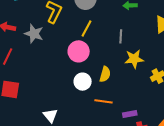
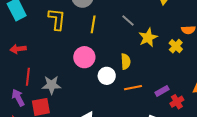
gray star: (34, 34) -> (51, 85), moved
gray line: (121, 36) -> (128, 21), turned -32
pink circle: (79, 51) -> (84, 57), moved

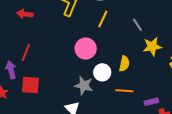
red arrow: (18, 49) -> (25, 14), moved
gray star: (51, 85) -> (84, 86), moved

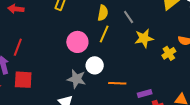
yellow line: (103, 19) -> (104, 34), moved
yellow semicircle: (124, 64) -> (103, 13), moved

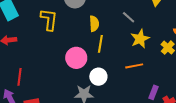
gray line: (129, 17) -> (129, 17), moved
orange line: (117, 83) -> (134, 66), moved
purple rectangle: (145, 94) -> (154, 92), turned -40

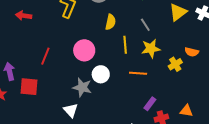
yellow line: (100, 44) -> (125, 45), moved, turned -30
red line: (20, 77) -> (45, 56), moved

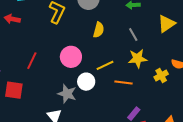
yellow line: (125, 45) -> (105, 65), moved, turned 66

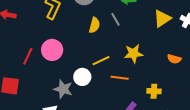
gray line: (133, 35) -> (116, 19), moved
pink circle: (71, 57) -> (52, 50), moved
yellow cross: (161, 75) -> (154, 91), moved, turned 32

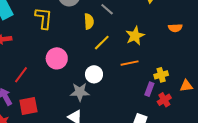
red line: (28, 56) -> (21, 75), moved, turned 30
yellow line: (101, 61) -> (102, 43), moved
yellow cross: (154, 91) -> (161, 75), moved

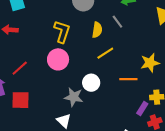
yellow L-shape: (44, 18) -> (62, 32), moved
yellow star: (135, 36) -> (150, 63), moved

